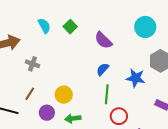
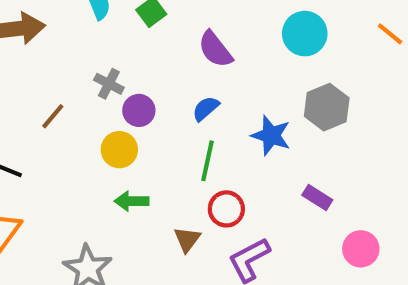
gray cross: (33, 64) -> (109, 84), moved
brown line: (30, 94) -> (53, 116), moved
purple circle: (47, 113) -> (139, 110), moved

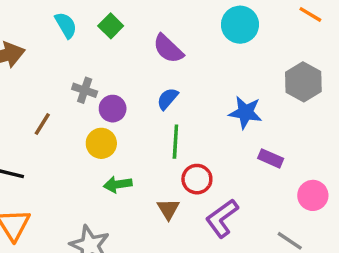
gray hexagon: (327, 107) -> (303, 82), moved
blue star: (271, 135) -> (245, 112), moved

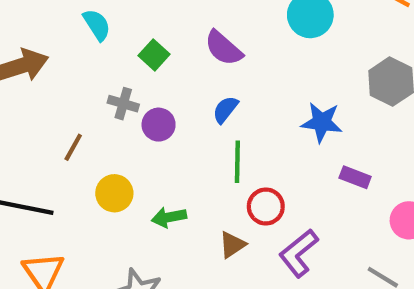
green square: (111, 26) -> (154, 55), moved
yellow circle: (101, 143) -> (114, 193), moved
brown triangle: (168, 209) -> (232, 245), turned 30

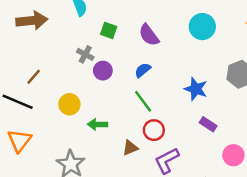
green square: (154, 55) -> (109, 30), turned -35
brown line: (73, 147) -> (34, 77), moved
green line: (237, 162) -> (143, 101), turned -50

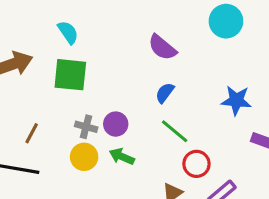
green square: (109, 30) -> (70, 75), moved, size x1.6
gray cross: (85, 54) -> (86, 127), moved
purple circle: (103, 71) -> (116, 124), moved
green arrow: (98, 124) -> (122, 157), moved, turned 36

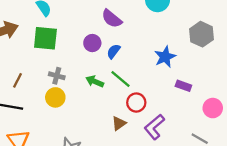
blue star: (236, 100) -> (165, 57), turned -30
purple circle: (116, 124) -> (92, 43), moved
green arrow: (122, 157) -> (95, 81), moved

